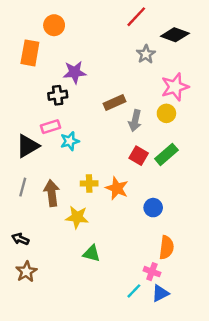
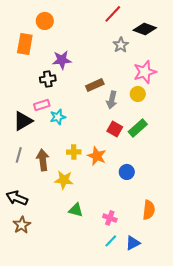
black arrow: (20, 239) -> (17, 198), size x1.5
orange semicircle: (166, 247) -> (149, 210), moved
pink cross: (152, 272) -> (110, 218), moved

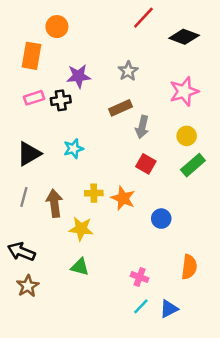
gray star: (121, 45) -> (128, 71), moved
yellow circle: (138, 94) -> (187, 136), moved
pink rectangle: (42, 105) -> (34, 98), moved
green rectangle: (138, 128) -> (193, 165), moved
green triangle: (76, 210) -> (80, 267), moved

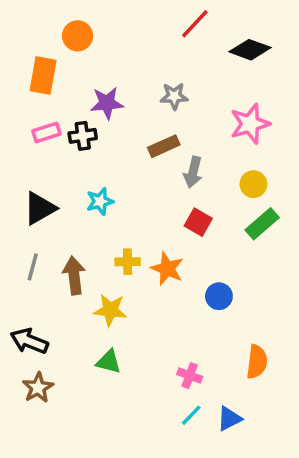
gray star: (128, 71) -> (174, 96), turned 30

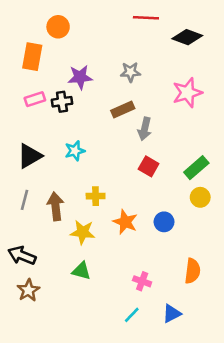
red line: (195, 24) -> (146, 18), turned 50
yellow circle: (253, 184) -> (200, 197), moved
orange star: (167, 269) -> (125, 222), moved
cyan line: (191, 415) -> (132, 315), moved

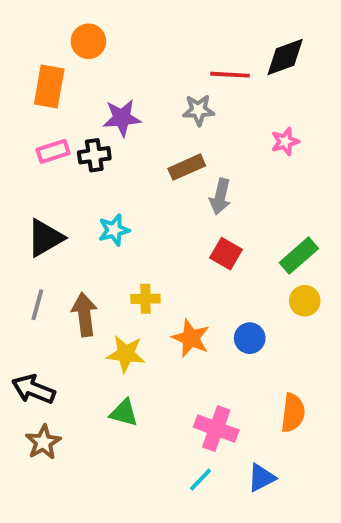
red line: (146, 18) -> (230, 75), moved
black diamond: (187, 37) -> (285, 57), turned -40
pink star: (187, 93) -> (285, 142), size x0.6
pink cross: (142, 281) -> (216, 429), size x1.5

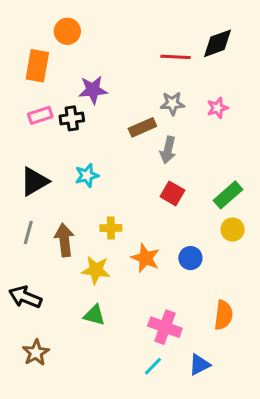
gray star: (199, 110) -> (172, 103), moved
brown star: (43, 442) -> (36, 353), moved

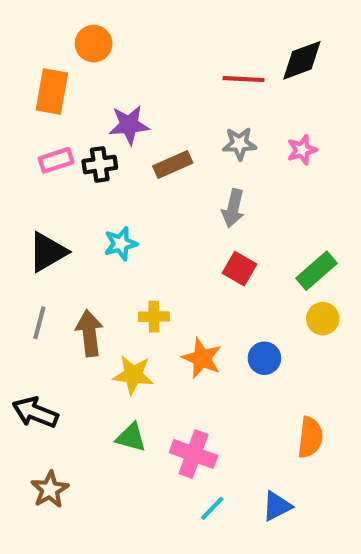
brown rectangle: (142, 127) -> (173, 164), moved
pink cross: (165, 327) -> (194, 454), moved

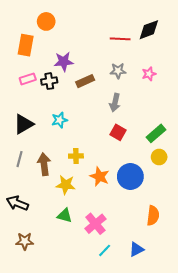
blue circle: (264, 358) -> (130, 177), size x1.6
pink cross: (194, 454) -> (95, 224), turned 30
brown star: (50, 489) -> (25, 241), turned 30

